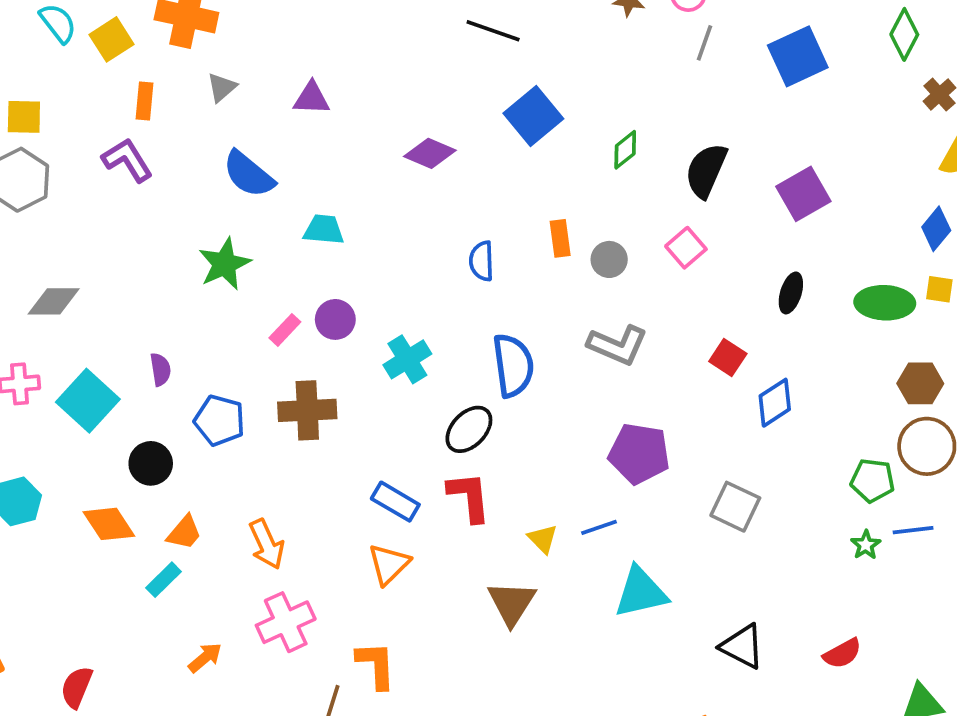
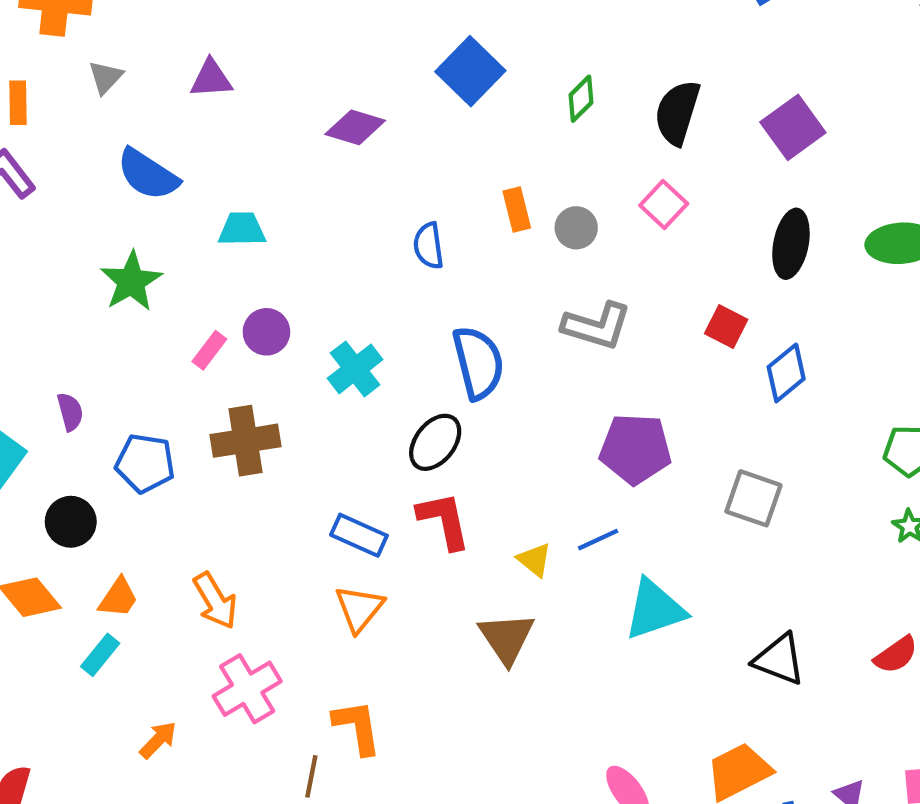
black ellipse: (791, 293) -> (791, 244), size x1.4

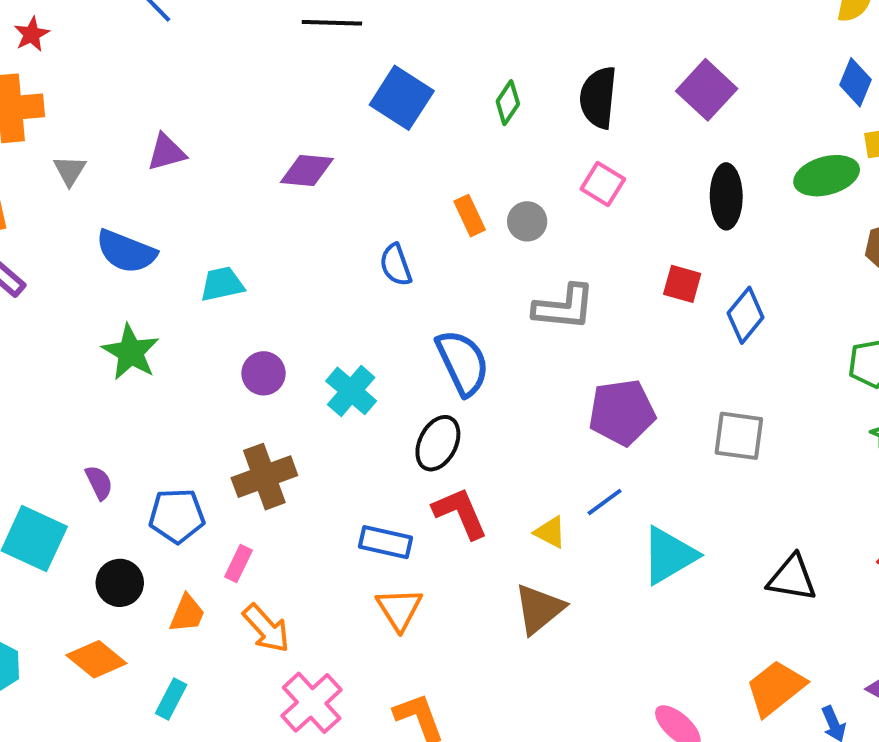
pink rectangle: (209, 350) -> (239, 564), moved
orange trapezoid: (118, 598) -> (187, 614), moved
brown triangle: (507, 638) -> (539, 609), turned 36

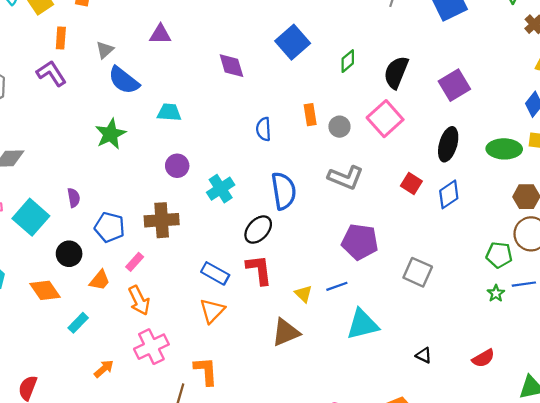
purple diamond: (307, 170) -> (231, 66), turned 52
gray triangle: (70, 171) -> (105, 50), moved
pink square: (603, 184) -> (385, 119), size x1.5
blue diamond: (746, 315) -> (449, 194), moved
black triangle: (792, 578) -> (424, 355), size x0.6

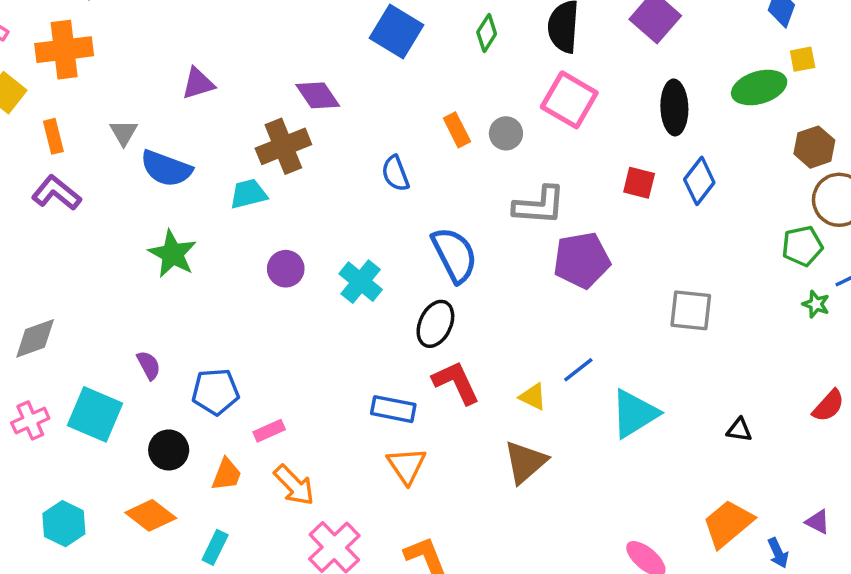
brown cross: (162, 220) -> (283, 146), moved
purple pentagon: (360, 242) -> (582, 260), moved
pink rectangle: (135, 262) -> (269, 431), turned 42

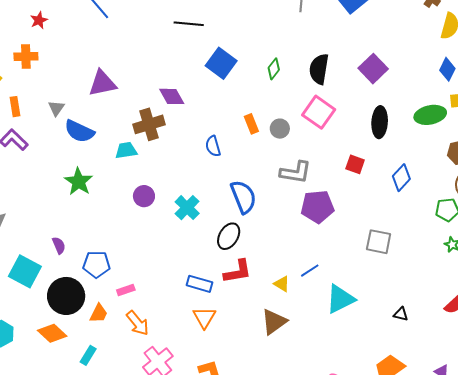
orange cross: (64, 50) -> (26, 57), size x0.7
purple triangle: (198, 83) -> (102, 83), size x1.4
blue diamond: (699, 181) -> (401, 178), moved
red L-shape: (456, 383) -> (238, 272), turned 100
black circle: (169, 450) -> (66, 296), size x1.6

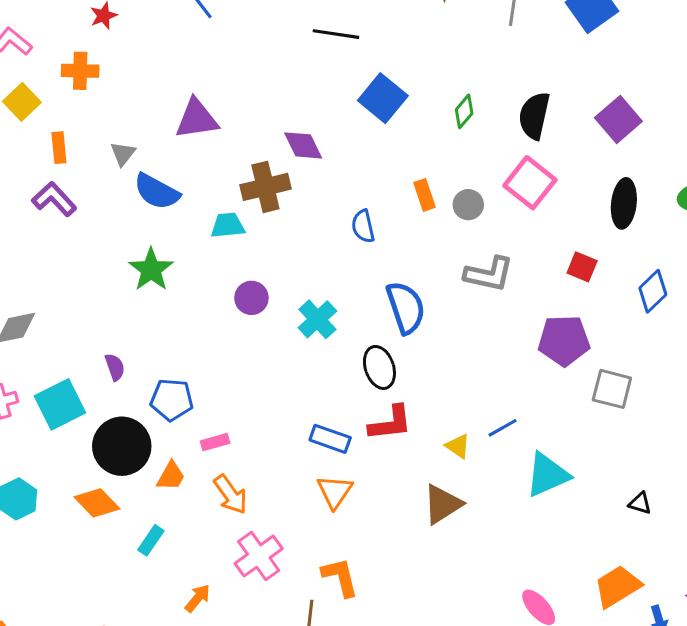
purple pentagon: (317, 207) -> (564, 340), moved
black ellipse: (229, 236) -> (379, 367), turned -52
cyan square: (25, 271) -> (60, 404), turned 32

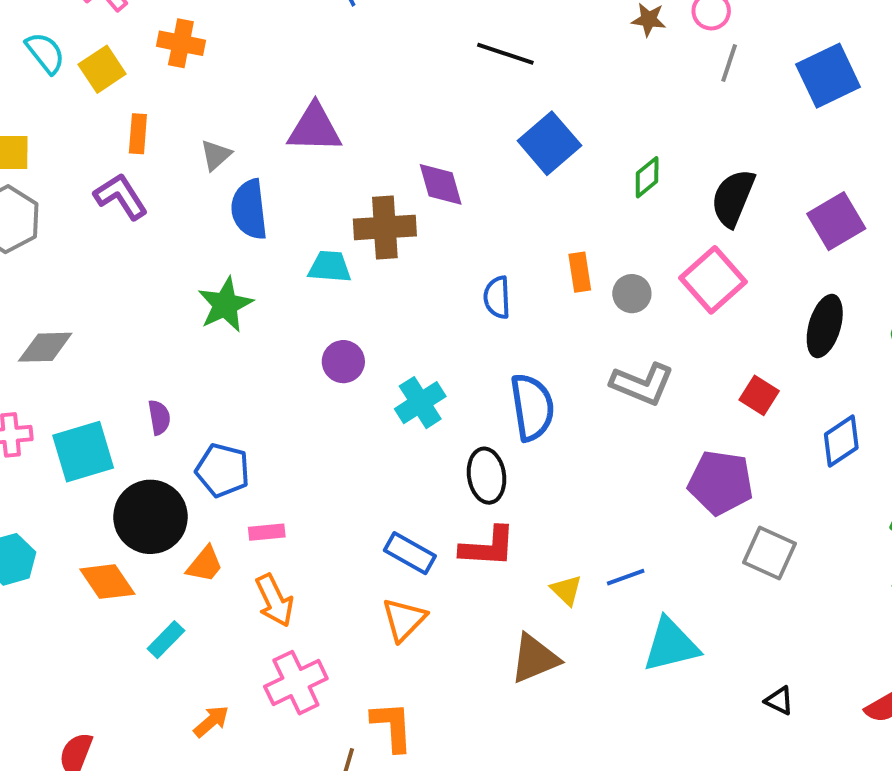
blue semicircle: (157, 192) -> (249, 209), turned 45

